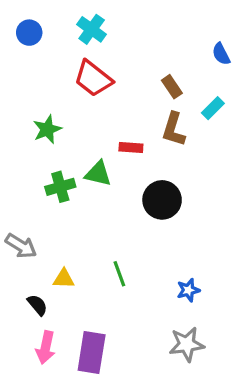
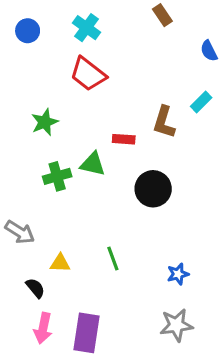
brown rectangle: (172, 87) -> (162, 15), moved

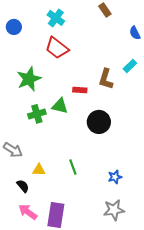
blue circle: (28, 31) -> (14, 27), moved
green star: (45, 122) -> (29, 79), size x1.4
pink arrow: (43, 328) -> (28, 212), turned 114

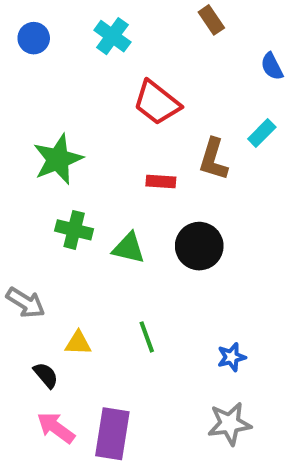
blue circle: (14, 27) -> (34, 38), moved
red trapezoid: (57, 48) -> (157, 103), moved
green triangle: (60, 106) -> (129, 248), moved
green cross: (37, 114) -> (74, 230), turned 30

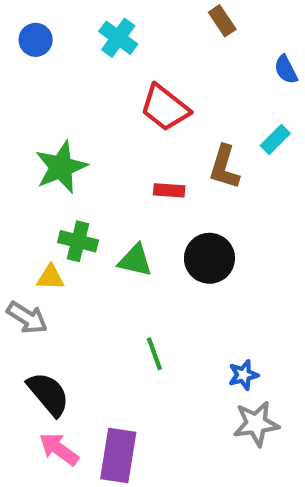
yellow triangle: (78, 343) -> (50, 277), moved
black semicircle: (46, 375) -> (48, 394), size x1.6
gray star: (230, 424) -> (256, 424), moved

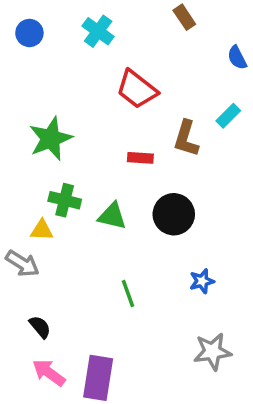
blue star: (243, 375) -> (202, 281), moved
black semicircle: (48, 394) -> (40, 327), size x0.6

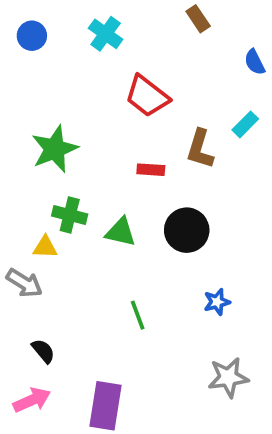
pink arrow: (49, 373) -> (32, 400), moved, turned 120

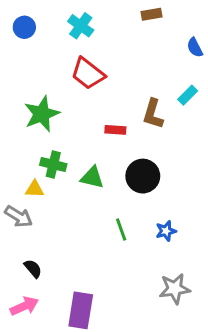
brown rectangle: (198, 19) -> (151, 14), turned -66
red trapezoid: (147, 96) -> (88, 73), moved
green line: (138, 315) -> (121, 230), moved

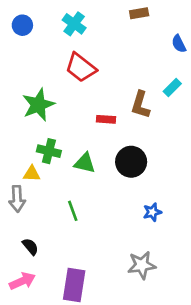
gray arrow: (19, 217) -> (17, 199), turned 55
green line: (121, 230) -> (73, 211), moved
gray star: (175, 289) -> (142, 265), moved

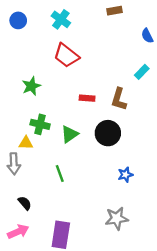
green star: (38, 105) -> (31, 86), size x0.7
brown L-shape: (140, 105) -> (119, 99), moved
green triangle: (85, 163) -> (70, 134), turned -48

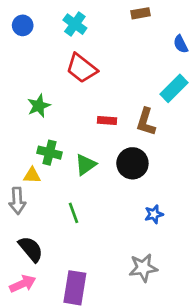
cyan rectangle: (142, 72) -> (174, 88), size x1.5
black semicircle: (25, 203) -> (31, 249), size x1.5

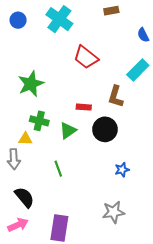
cyan cross: (75, 24) -> (59, 19), size x1.4
red trapezoid: (82, 68) -> (86, 57), moved
green star: (39, 106) -> (31, 84), size x1.4
red rectangle: (107, 120) -> (84, 107), moved

